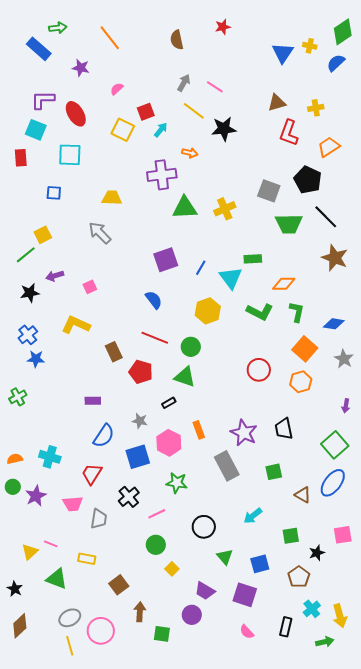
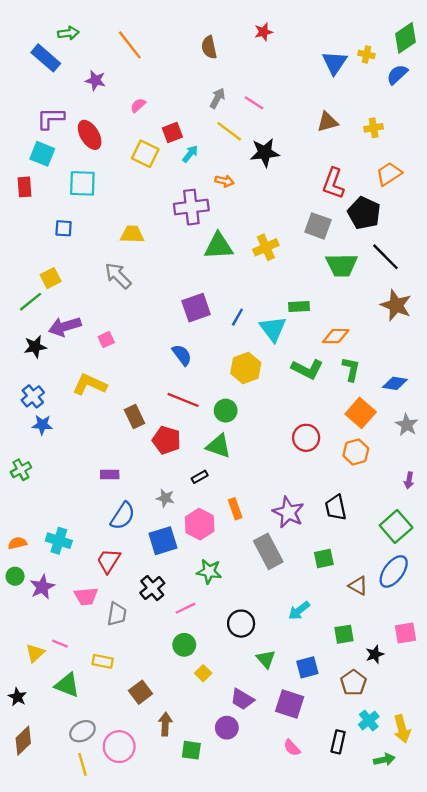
red L-shape: (289, 133) -> (333, 183), moved
purple arrow: (55, 276) -> (65, 327), size x1.5

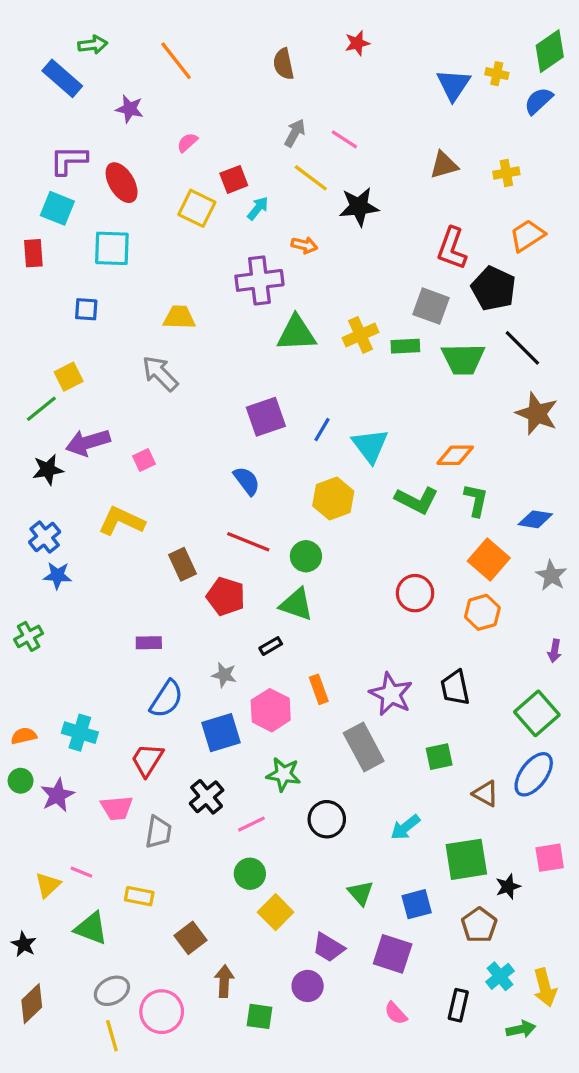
green rectangle: (299, 306) -> (405, 346), moved
black circle: (241, 624) -> (327, 819), moved
green square: (344, 634) -> (466, 859), size x1.6
yellow square: (203, 673) -> (276, 912), size x1.5

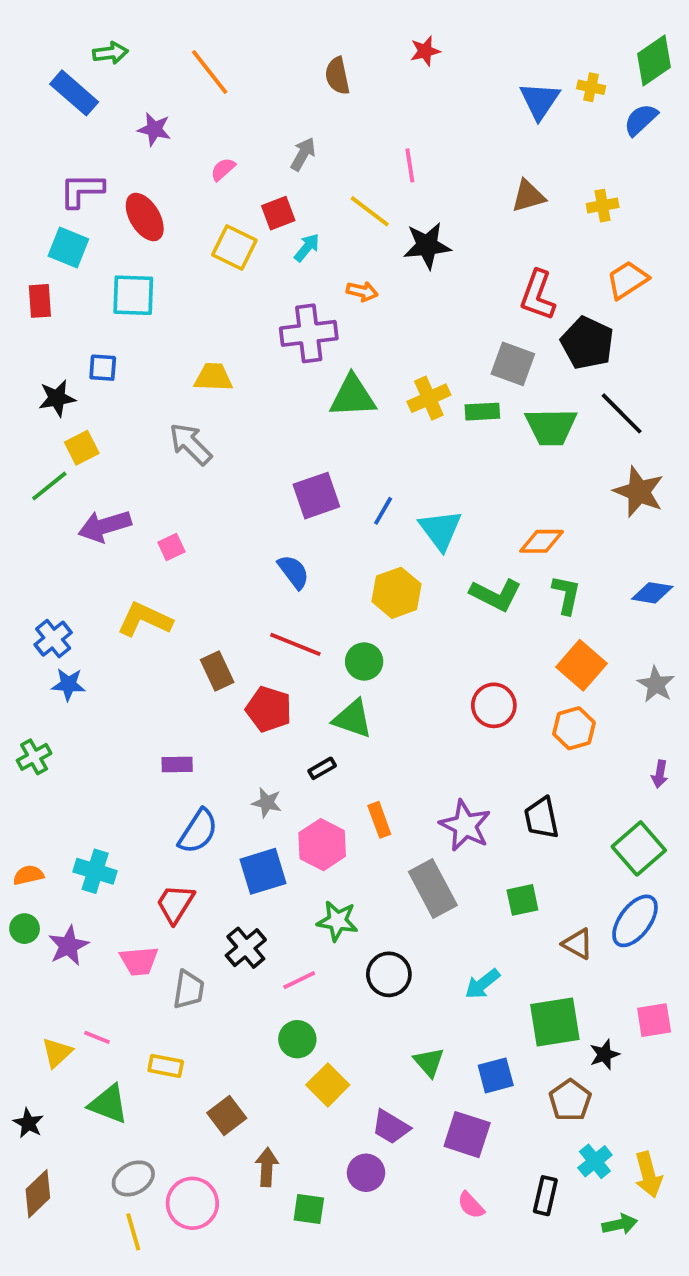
gray arrow: (295, 133) -> (303, 154), moved
pink line: (344, 139) -> (410, 165), turned 48
black star: (48, 470) -> (57, 398), moved
blue diamond: (535, 519) -> (652, 593), moved

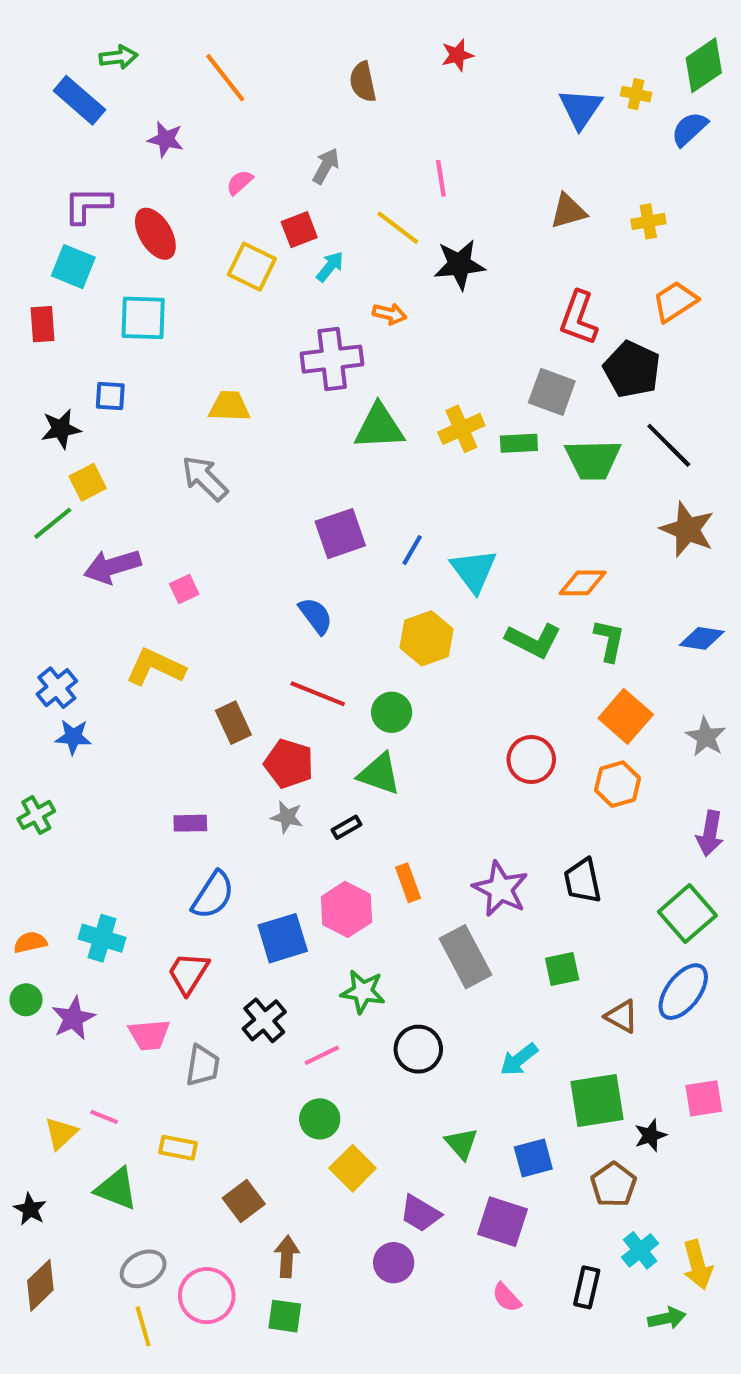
purple arrow: (660, 774) -> (710, 833), size x1.5
gray star: (267, 803) -> (287, 817), moved
green square: (309, 1209) -> (285, 1316), moved

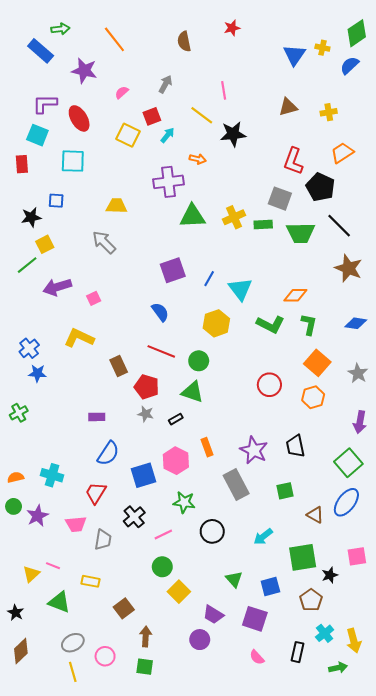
purple star: (166, 139) -> (84, 71), size x1.4
pink circle: (207, 1296) -> (105, 656), size x0.7

